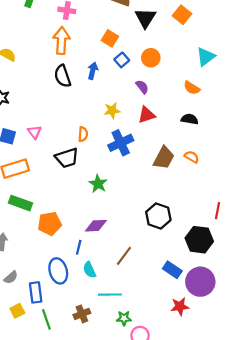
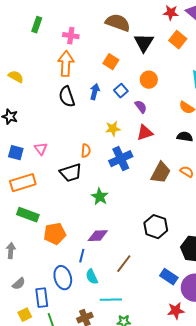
blue square: (122, 60) -> (121, 91), moved

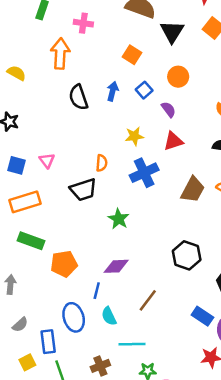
orange arrow: (66, 64) -> (60, 54), moved

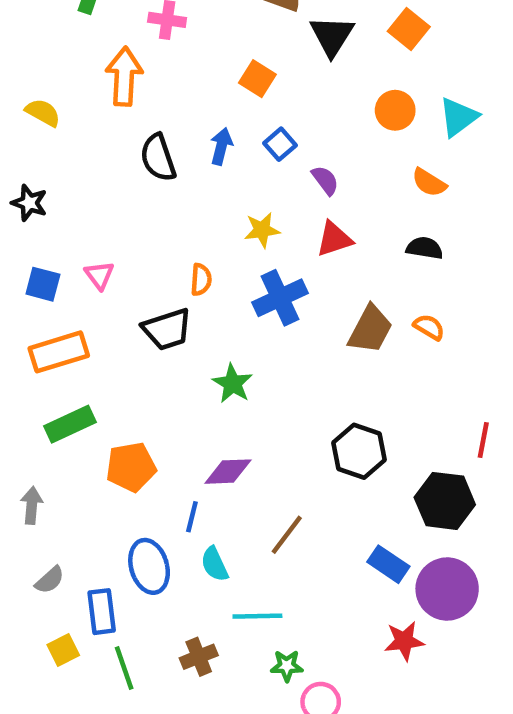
orange circle: (178, 77) -> (395, 110), moved
green rectangle: (31, 241) -> (70, 424), turned -45

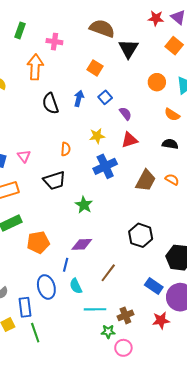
orange square: (409, 29) -> (174, 46), moved
orange semicircle: (201, 280) -> (66, 149), moved
brown cross: (199, 657) -> (125, 315), moved

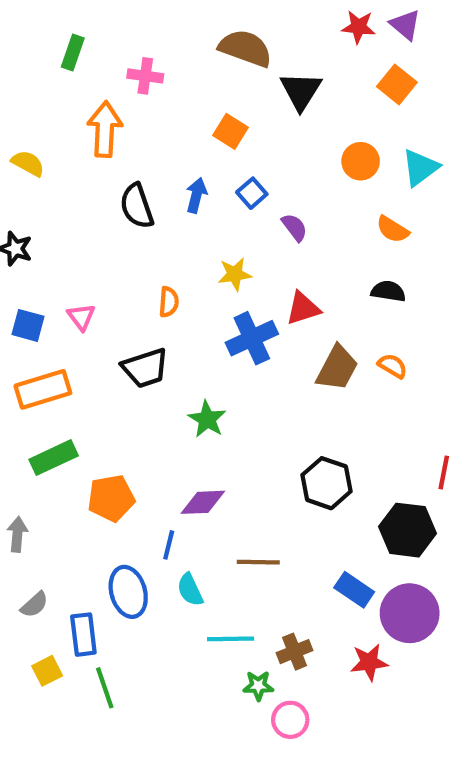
red triangle: (130, 140) -> (303, 308), moved
brown line: (108, 273) -> (258, 562), turned 54

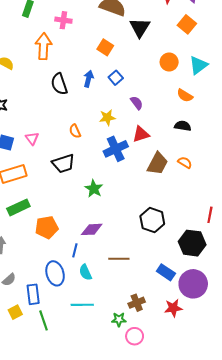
purple semicircle: (294, 227) -> (137, 103), moved
orange semicircle: (169, 302) -> (75, 131), turned 152
cyan line: (231, 639) -> (82, 305), moved

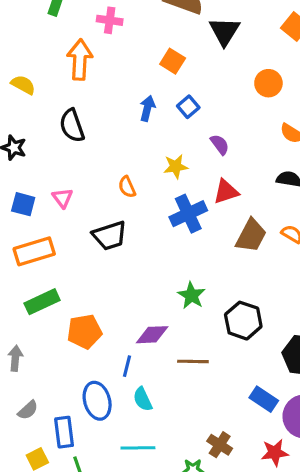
black semicircle: (59, 84) -> (72, 126), moved
green star: (94, 189) -> (191, 295), moved
brown line: (119, 259) -> (193, 361), moved
brown cross: (137, 303) -> (220, 445), turned -35

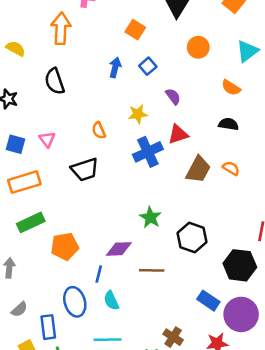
orange circle: (268, 83) -> (198, 47), moved

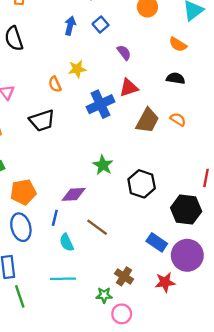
yellow star: (138, 114) -> (77, 69), moved
brown line: (152, 270) -> (97, 227), moved, turned 35
blue ellipse: (75, 302) -> (21, 227), moved

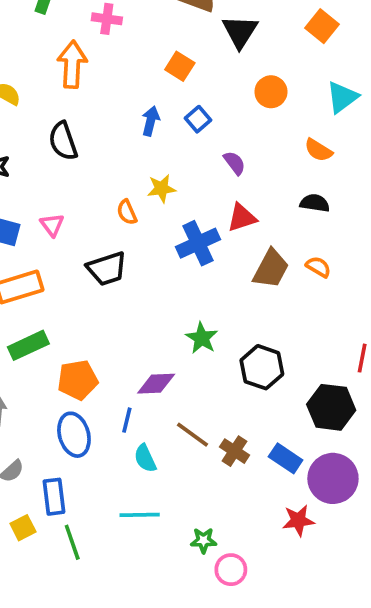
brown cross: (124, 276) -> (234, 451), moved

